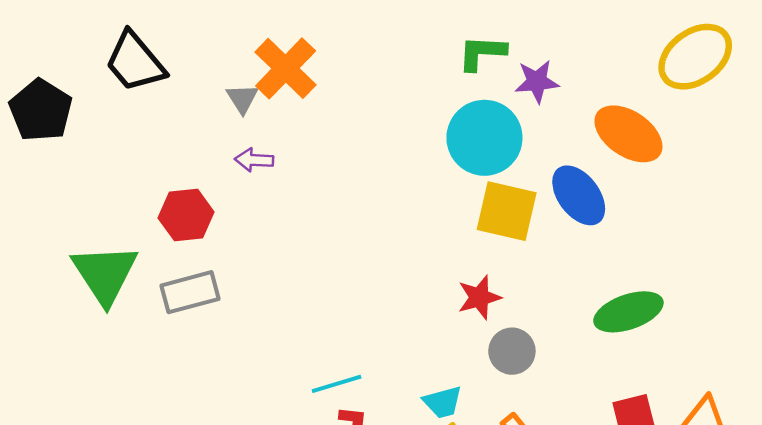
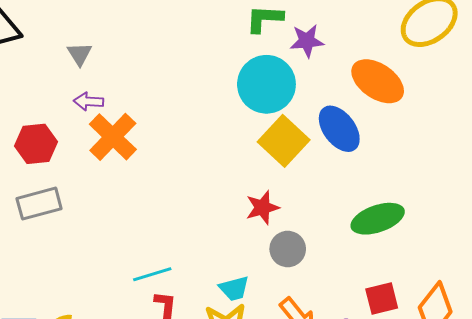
orange cross: (286, 68) -> (113, 137), moved
yellow square: (507, 211) -> (284, 141), turned 30

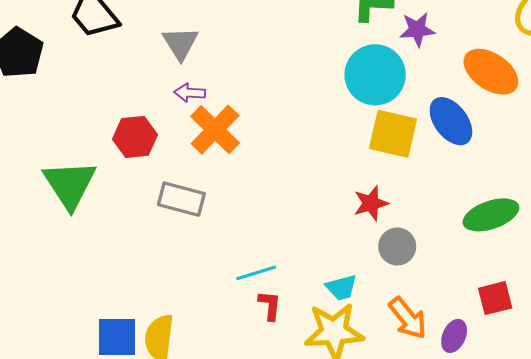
gray triangle: (79, 54) -> (180, 43), size x1.4
yellow square: (284, 141) -> (393, 134), turned -30
gray rectangle: (39, 204) -> (181, 199), moved, turned 30

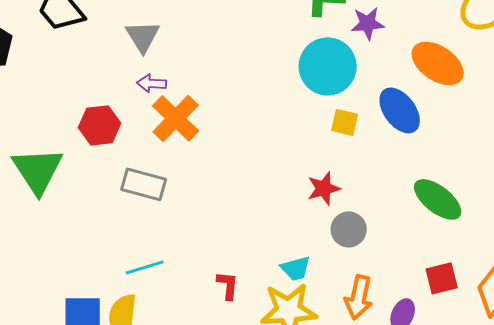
yellow square: (393, 134) -> (345, 122), size x0.6
green ellipse: (491, 215) -> (438, 199), turned 57
cyan line: (256, 273) -> (145, 267), moved
orange arrow: (408, 318) -> (359, 297), turned 51

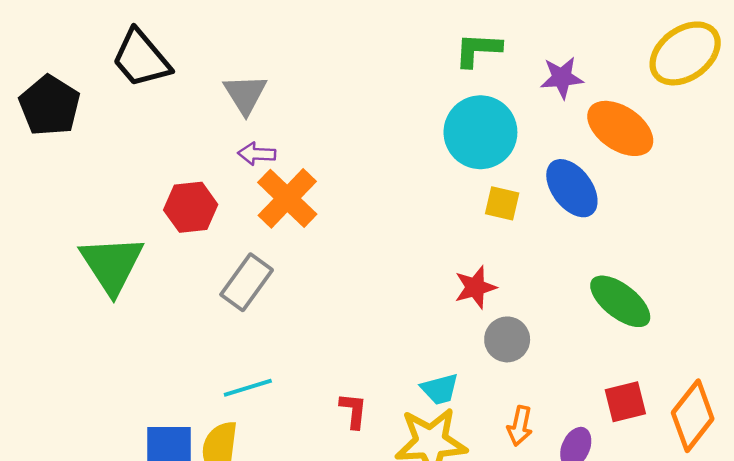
purple star: (368, 23) -> (562, 78), moved
gray rectangle: (144, 184) -> (247, 282), turned -69
orange arrow: (359, 297) -> (520, 426), size x0.7

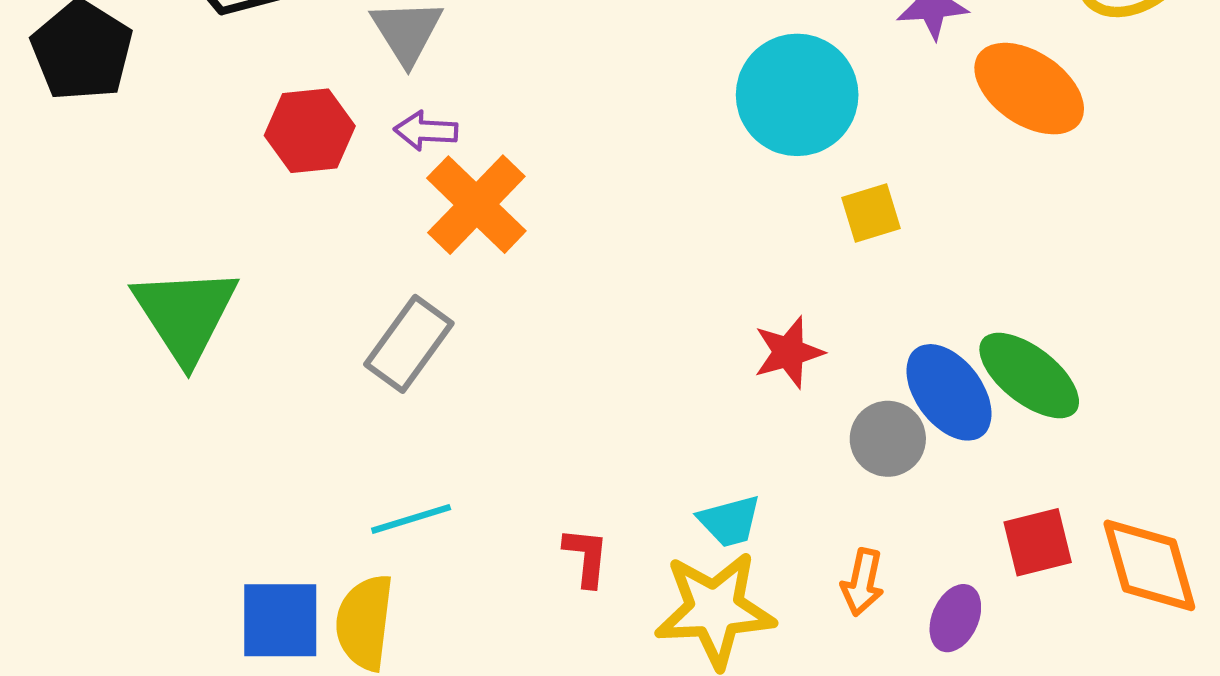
blue ellipse: (572, 188) -> (949, 392), moved
yellow square: (502, 203) -> (871, 213), moved, turned -30
red hexagon: (191, 207) -> (310, 131), moved
gray circle: (507, 339) -> (888, 439), moved
orange diamond: (693, 416) -> (1149, 565), turned -54

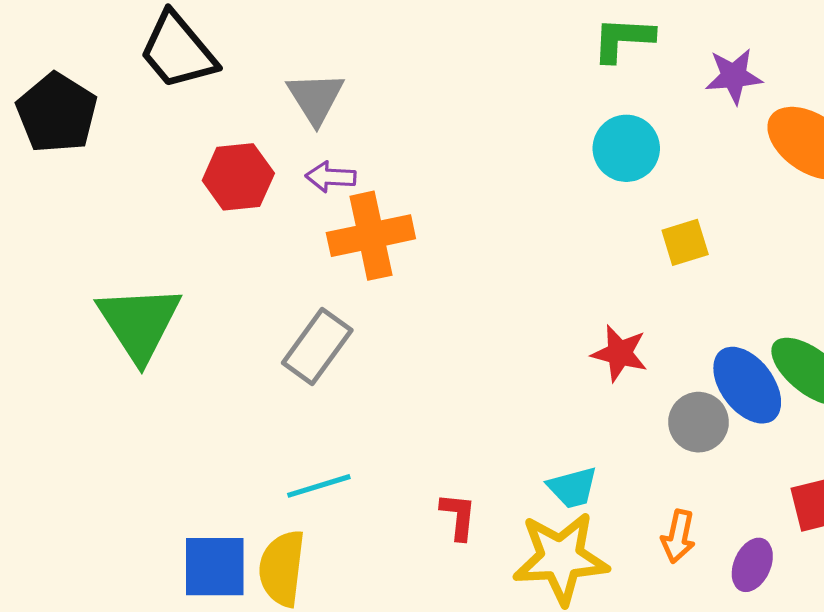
cyan circle: (797, 95) -> (626, 148), size x0.7
orange cross: (476, 205) -> (371, 236), turned 34
red star: (789, 352) -> (620, 353), turned 30

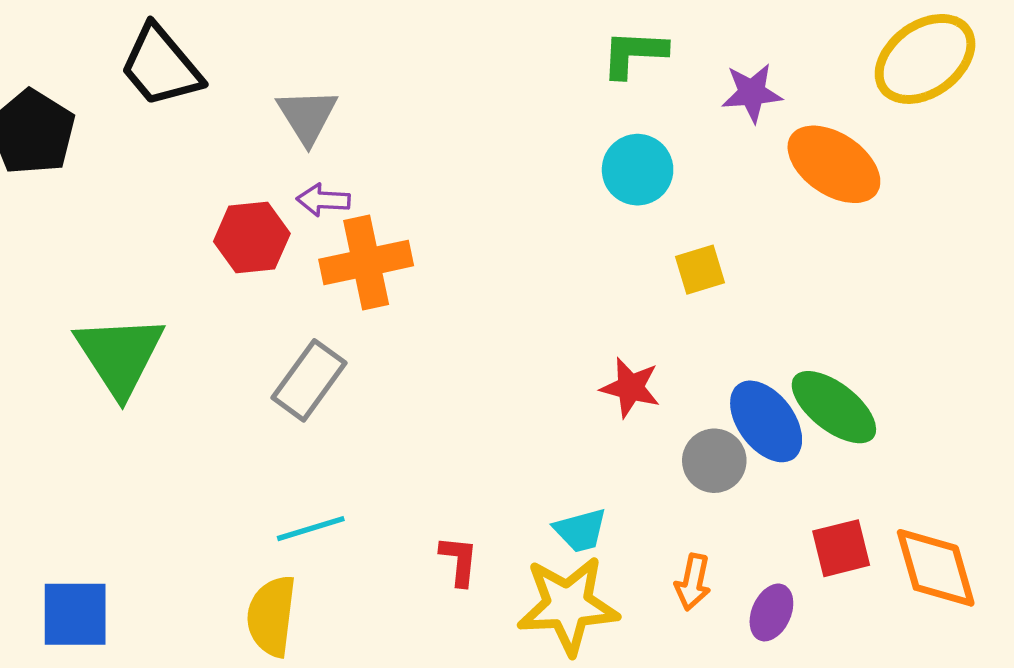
red hexagon: (238, 177) -> (252, 238), moved
blue square: (215, 567) -> (75, 614), moved

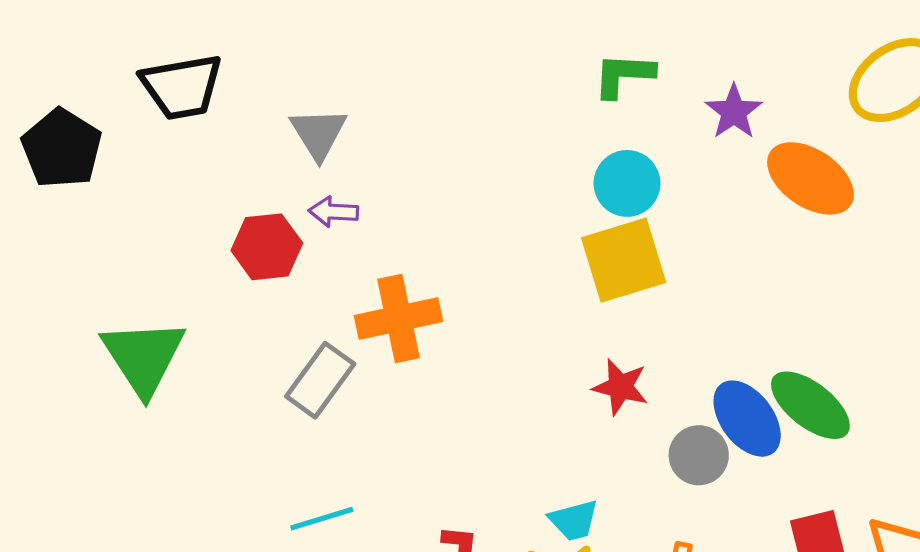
black trapezoid: (161, 66) -> (182, 87), turned -60
purple star: (752, 93) -> (734, 112), turned -30
orange cross: (366, 263) -> (399, 319), moved
yellow square: (700, 270) -> (624, 260), moved, size x1.8

